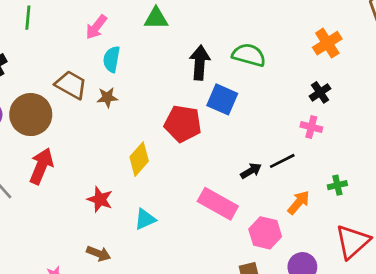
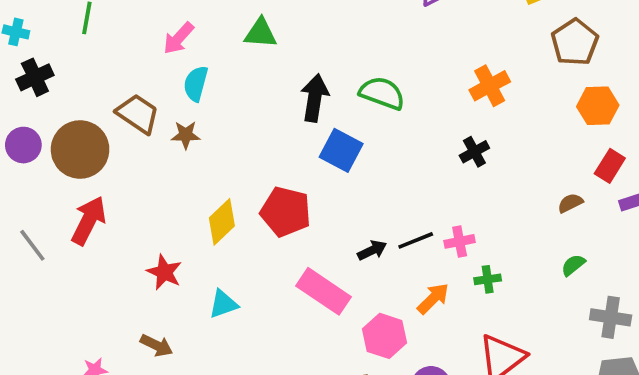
red pentagon: (183, 124) -> (286, 212), moved
pink cross: (311, 127) -> (460, 241), moved, turned -30

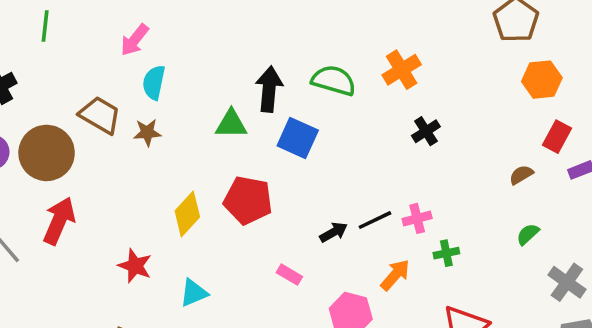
green triangle: (261, 33) -> (231, 124), moved
orange cross: (490, 86) -> (402, 70), moved
pink rectangle: (324, 291) -> (289, 275), size x0.5
gray cross: (611, 317) -> (567, 282), turned 30

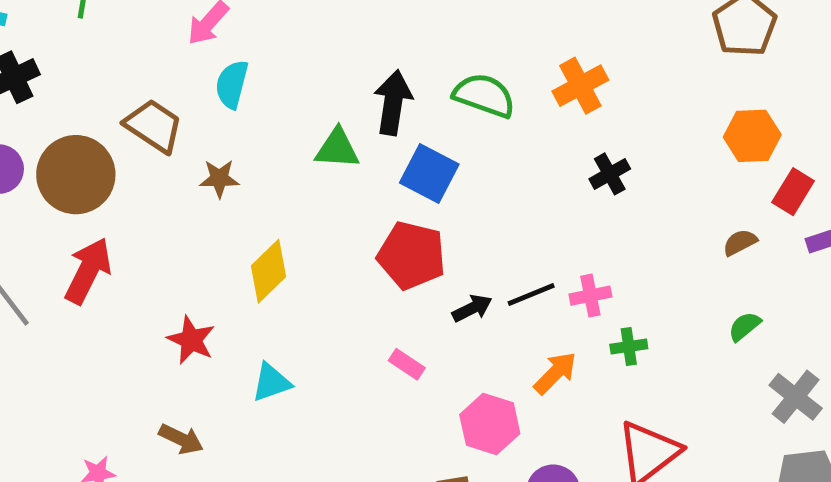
orange hexagon: (542, 80) -> (752, 136), moved
brown star: (147, 132) -> (219, 179), moved
red pentagon: (248, 200) -> (412, 255), moved

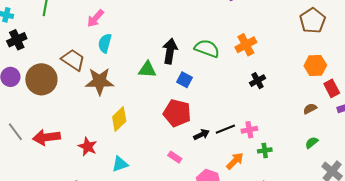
blue square: (429, 173) -> (184, 80), size x0.7
brown star: (219, 179) -> (100, 81), size x1.8
red rectangle: (793, 192) -> (332, 88), turned -60
red arrow: (88, 271) -> (46, 137), moved, turned -124

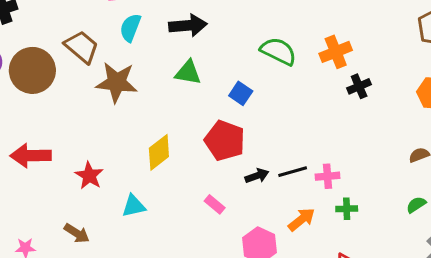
black arrow: (170, 51) -> (188, 25), moved, turned 70
black cross: (258, 81) -> (359, 86), moved
yellow diamond: (119, 119) -> (159, 152), moved

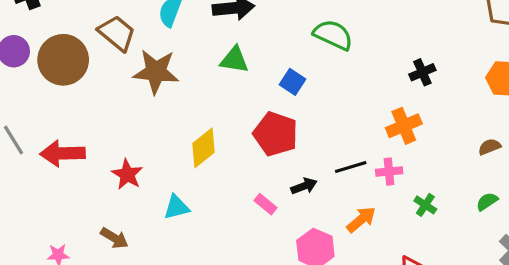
orange cross: (336, 52) -> (404, 126), moved
black arrow: (257, 176) -> (304, 186), moved
green cross: (347, 209) -> (425, 205), moved, turned 36

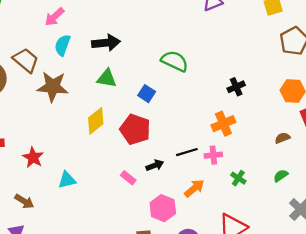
yellow diamond: (204, 148) -> (96, 121), moved

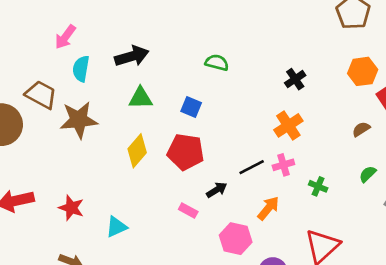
green semicircle: (175, 61) -> (217, 63), size x0.7

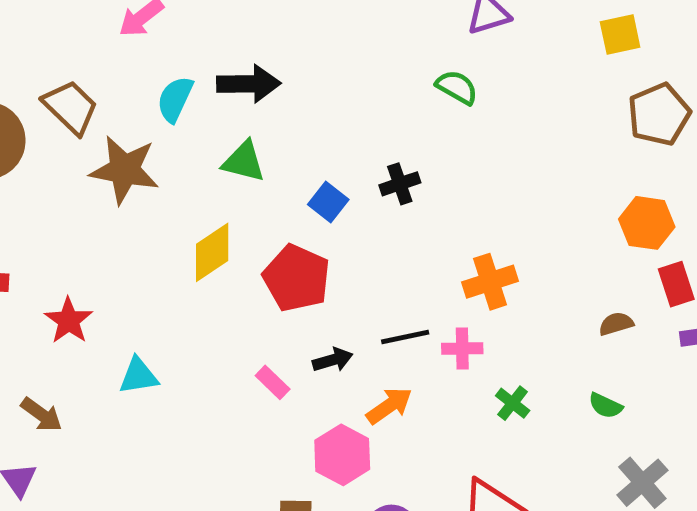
green semicircle: (217, 63) -> (457, 87), moved
cyan semicircle: (81, 69) -> (175, 99), moved
black cross: (295, 79) -> (400, 184), moved
green semicircle: (368, 174) -> (605, 406), turned -126
orange arrow: (268, 208) -> (389, 406), moved

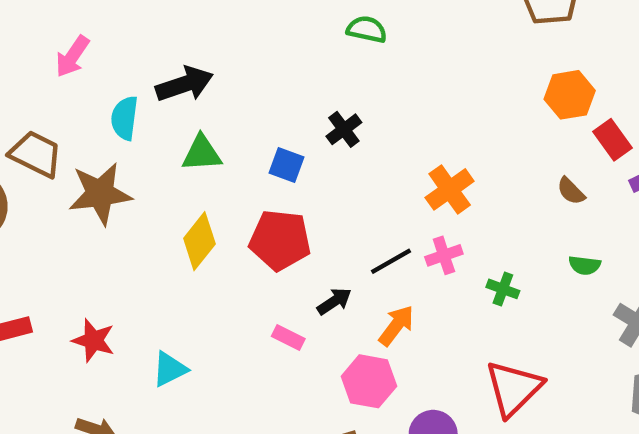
brown semicircle: (616, 324) -> (571, 191), turned -100

